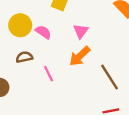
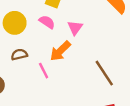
pink semicircle: (43, 32) -> (47, 22), moved
orange arrow: (80, 56) -> (60, 51), moved

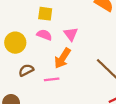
pink line: (44, 71) -> (52, 79), turned -56

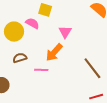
pink semicircle: (44, 35) -> (32, 23), moved

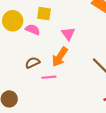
yellow circle: (14, 32) -> (13, 21), moved
brown semicircle: (20, 58) -> (33, 63), moved

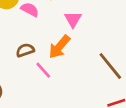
pink line: (49, 77) -> (43, 70), turned 48

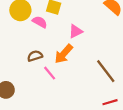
pink triangle: (73, 19) -> (76, 31), turned 32

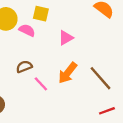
orange arrow: (64, 54) -> (68, 73), moved

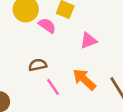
orange arrow: (68, 73) -> (84, 79), turned 85

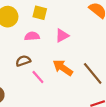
pink semicircle: (47, 25) -> (32, 36), moved, turned -32

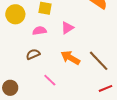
pink line: (38, 77) -> (50, 80), moved

